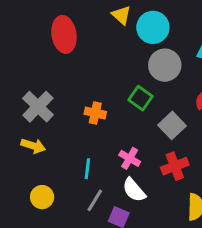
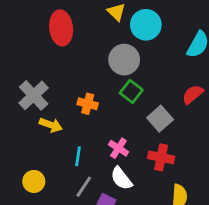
gray circle: (165, 65) -> (124, 60), moved
yellow arrow: (33, 146) -> (51, 125), moved
red cross: (175, 166) -> (161, 157), turned 30

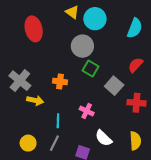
red cross: (161, 157) -> (136, 103), moved
white semicircle: (121, 178) -> (104, 138), moved
gray line: (84, 187) -> (54, 143), moved

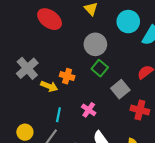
cyan circle: (95, 19) -> (128, 22), moved
red ellipse: (34, 29) -> (50, 19), turned -50
yellow arrow: (35, 100) -> (49, 86), moved

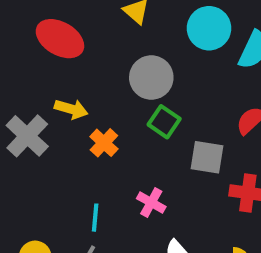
orange cross: (67, 76) -> (104, 143), turned 32
yellow arrow: (49, 86) -> (71, 109), moved
gray square: (120, 89) -> (207, 157), turned -36

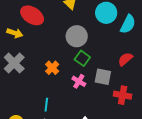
yellow arrow: (71, 109) -> (15, 33), moved
pink cross: (151, 203) -> (79, 81), moved

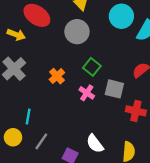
gray circle: (77, 36) -> (77, 32), moved
cyan line: (46, 105) -> (28, 117), moved

